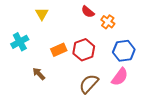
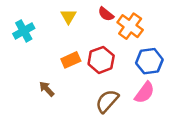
yellow triangle: (42, 14) -> (68, 16), moved
orange cross: (108, 22) -> (130, 26), size x1.5
cyan cross: (20, 42) -> (24, 31), moved

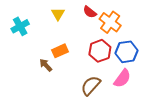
red hexagon: (101, 60) -> (100, 51), moved
brown arrow: (47, 89) -> (46, 65), moved

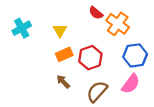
yellow triangle: (58, 14) -> (60, 30), moved
red hexagon: (100, 51) -> (90, 58), moved
brown arrow: (46, 65) -> (63, 82), moved

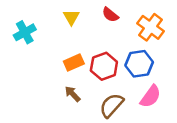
orange cross: (118, 24) -> (150, 27), moved
yellow triangle: (60, 30) -> (71, 17), moved
blue hexagon: (135, 55) -> (139, 64), moved

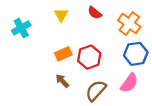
blue hexagon: (139, 64) -> (136, 54), moved

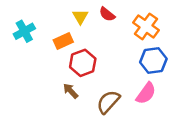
yellow triangle: (61, 15) -> (80, 17), moved
orange rectangle: (63, 54) -> (63, 41), moved
red hexagon: (89, 57) -> (83, 63), moved

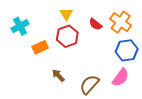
red semicircle: (107, 14) -> (95, 24), moved
orange rectangle: (63, 41) -> (40, 47), moved
red hexagon: (83, 63) -> (67, 36), moved

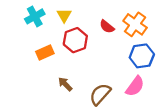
yellow triangle: (66, 14) -> (64, 15), moved
cyan cross: (20, 26) -> (35, 16), moved

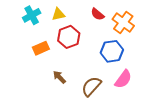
yellow triangle: (64, 15) -> (58, 14), turned 48
red semicircle: (107, 27) -> (98, 14), moved
blue hexagon: (142, 56) -> (112, 51), moved

